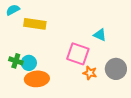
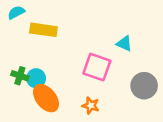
orange star: (90, 73) -> (91, 106), moved
orange ellipse: (37, 79) -> (46, 98), turned 55

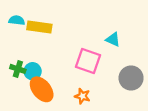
cyan semicircle: (16, 12) -> (17, 20), moved, turned 35

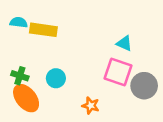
pink square: (88, 61) -> (118, 72), moved
cyan circle: (33, 71) -> (56, 78), moved
orange ellipse: (42, 89) -> (26, 98), moved

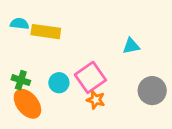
cyan triangle: (124, 43) -> (131, 46), turned -35
pink square: (118, 72) -> (90, 77), moved, turned 36
orange star: (91, 106) -> (96, 100), moved

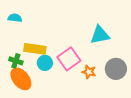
yellow rectangle: (46, 32) -> (35, 49), moved
cyan triangle: (131, 46) -> (100, 35), size x1.5
orange star: (96, 100) -> (89, 72), moved

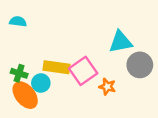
yellow rectangle: (35, 49) -> (57, 67), moved
cyan circle: (45, 63) -> (41, 83), moved
gray circle: (116, 69) -> (140, 65), moved

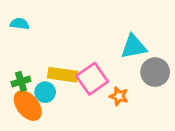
green cross: (19, 73) -> (21, 81), turned -35

